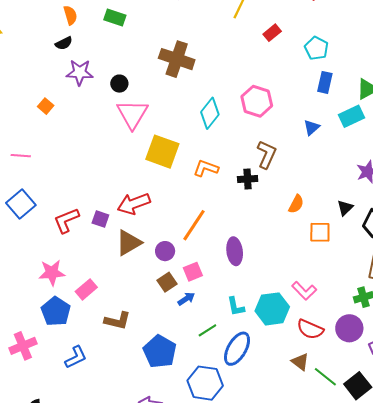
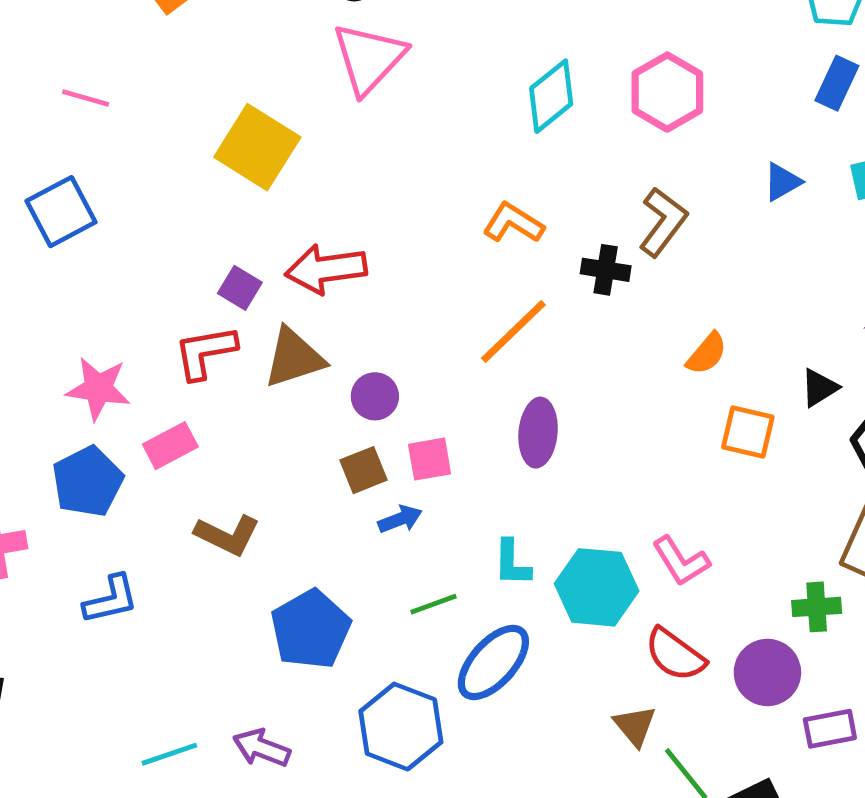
yellow square: (162, 152) -> (257, 147), moved
red L-shape: (66, 220) -> (205, 352), moved
orange line: (194, 225) -> (513, 332), moved

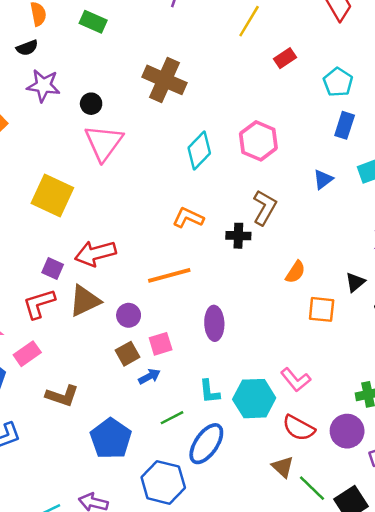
orange line: (513, 332) -> (169, 275), moved, turned 36

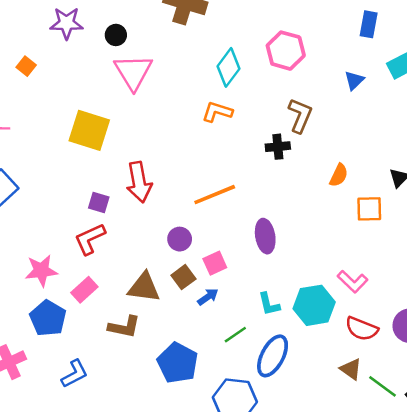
orange L-shape: (188, 218) -> (217, 112), moved
red arrow: (95, 253) -> (139, 182), turned -78
brown triangle: (85, 301) -> (144, 287), moved, turned 40

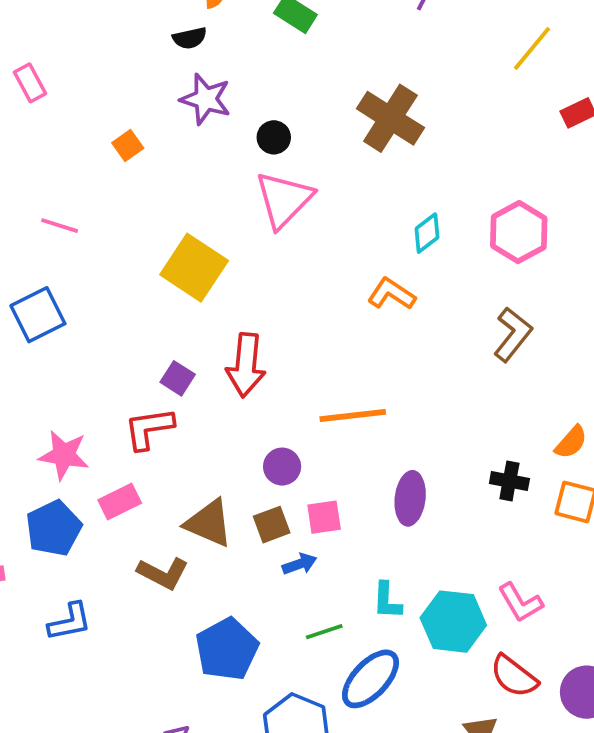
cyan diamond: (229, 67) -> (427, 233), size x0.7
black cross: (278, 147) -> (509, 481), moved
orange semicircle: (339, 175) -> (571, 442), moved

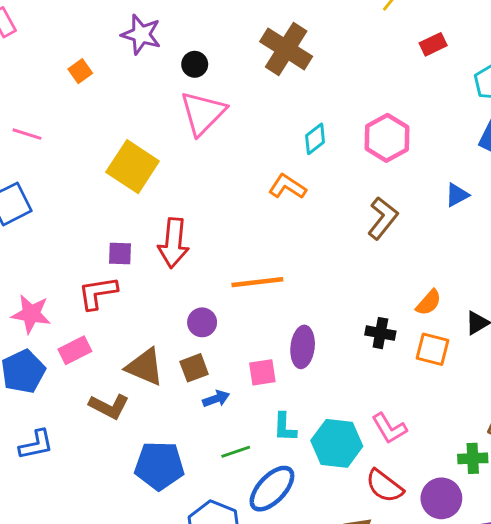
purple square: (178, 378) -> (120, 253), turned -30
pink square: (324, 517) -> (262, 372), moved
blue pentagon: (227, 649) -> (159, 466), turned 30

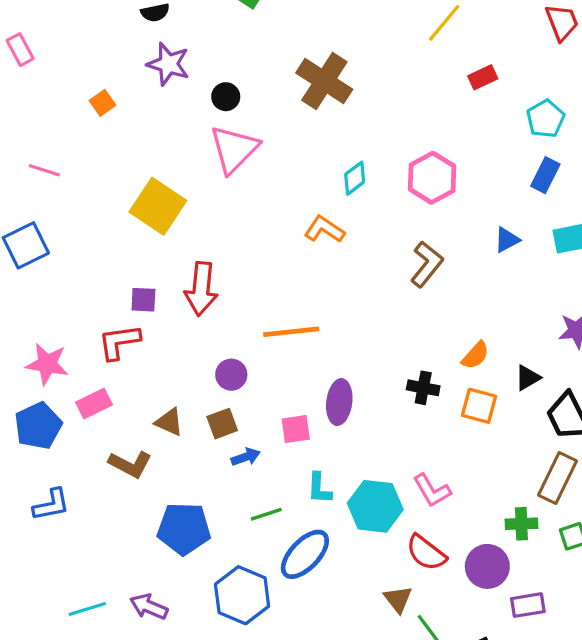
brown triangle: (145, 367) -> (169, 422), size x0.7

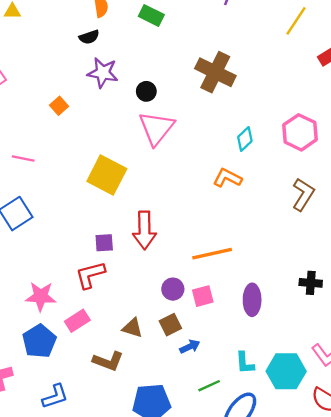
pink square: (296, 429) -> (203, 296), moved

